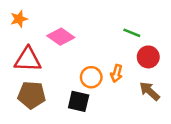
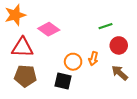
orange star: (19, 19) -> (15, 15), size x1.5
green line: (132, 33) -> (106, 26), turned -40

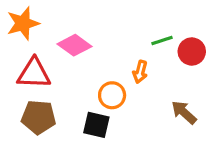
red circle: (119, 45) -> (192, 51), moved
orange arrow: (93, 59) -> (140, 72), moved

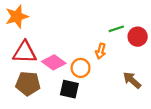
pink diamond: (75, 45) -> (54, 62), moved

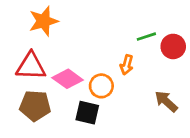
orange star: (17, 16) -> (44, 21), moved

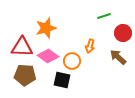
orange star: (44, 21) -> (46, 28), moved
green line: (146, 37) -> (104, 16), moved
brown arrow: (166, 101) -> (118, 57), moved

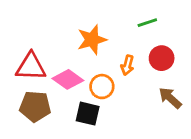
orange star: (46, 28) -> (92, 40), moved
red circle: (123, 33) -> (162, 58), moved
brown arrow: (118, 57) -> (170, 98), moved

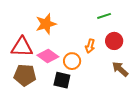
orange star: (92, 40) -> (46, 24), moved

